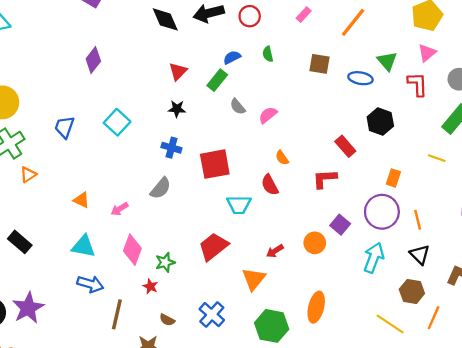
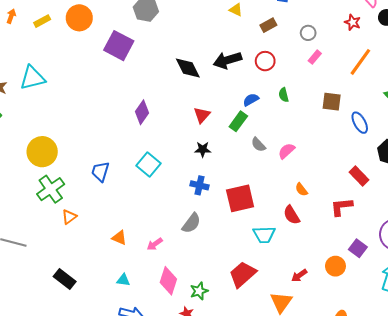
purple diamond: (93, 60) -> (142, 112), moved
blue ellipse: (360, 78) -> (360, 123), moved, turned 55
cyan triangle: (83, 246) -> (123, 280), size x0.6

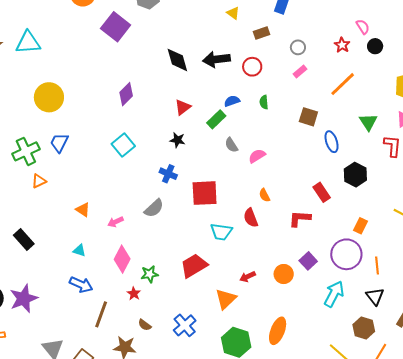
yellow circle: (42, 152) -> (49, 97), moved
blue trapezoid: (100, 171) -> (59, 143), moved

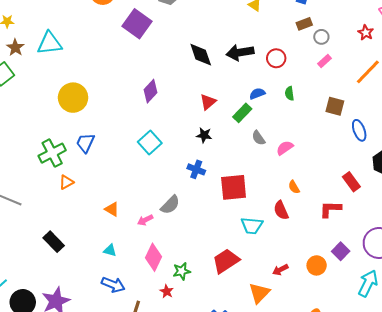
brown rectangle: (261, 33) -> (304, 24), moved
gray semicircle: (154, 208) -> (170, 205), moved

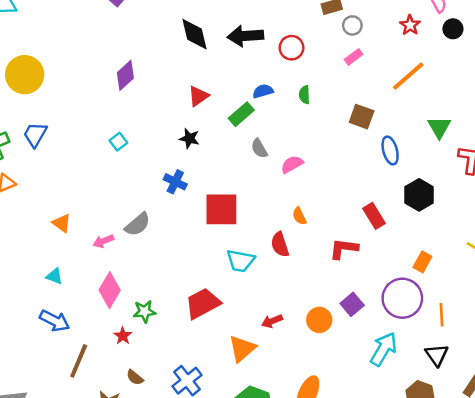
cyan square: (150, 142) -> (118, 142), size x0.6

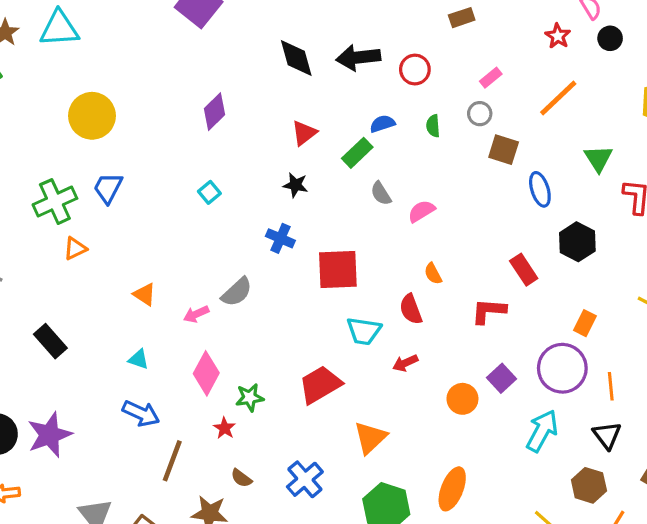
gray circle: (352, 25) -> (480, 114), moved
red arrow: (272, 321) -> (405, 363), moved

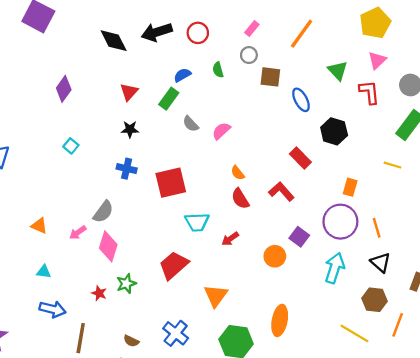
red semicircle: (411, 309) -> (240, 199), moved
red L-shape: (489, 311) -> (281, 192), turned 55
pink diamond: (206, 373) -> (108, 246), moved
red star: (225, 428) -> (99, 293), moved

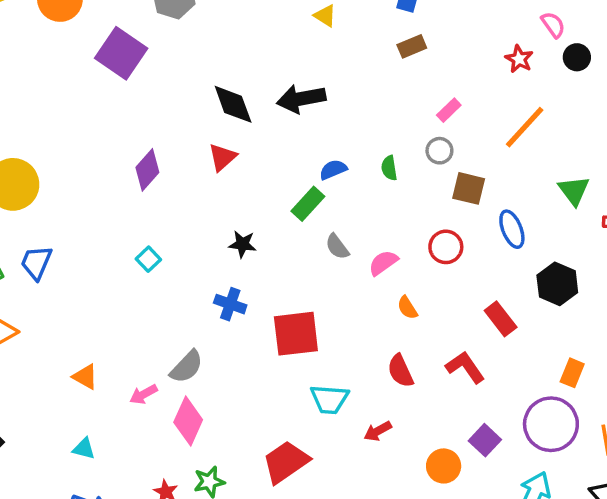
red circle: (198, 33) -> (446, 247), moved
red triangle: (129, 92) -> (222, 157), moved
orange semicircle: (238, 173) -> (407, 308), moved

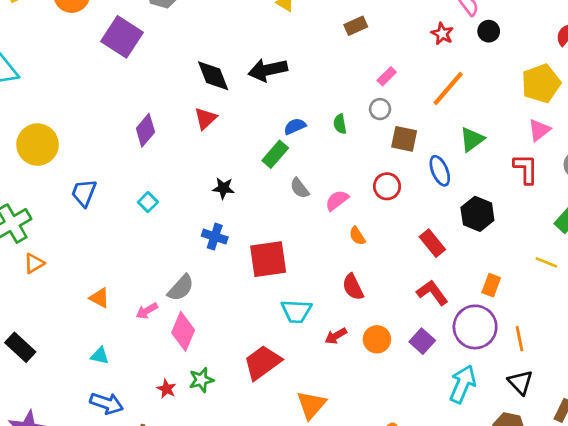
green triangle: (574, 191) -> (472, 139), moved, turned 32
blue trapezoid: (36, 263) -> (84, 193), moved
red L-shape: (465, 367) -> (432, 293), moved
orange circle: (444, 466) -> (377, 339), moved

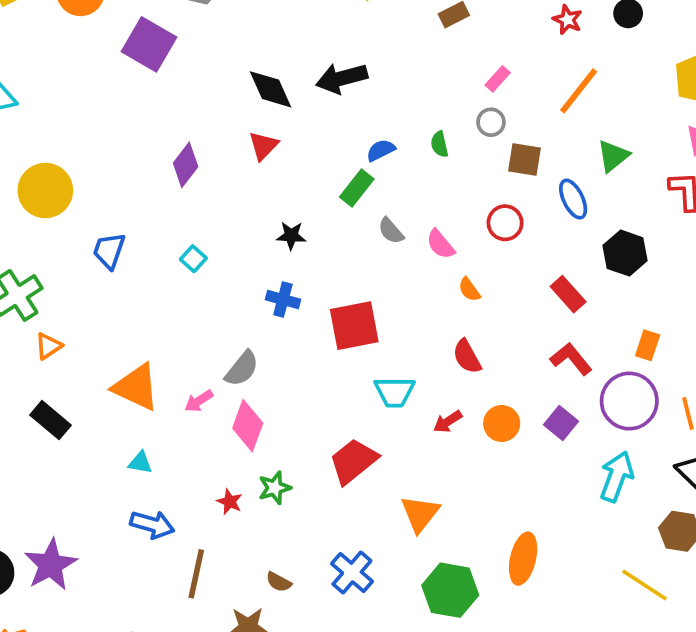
pink semicircle: (337, 200) -> (440, 244), turned -90
orange triangle: (99, 298) -> (136, 387), size x1.8
black rectangle: (20, 347) -> (51, 420), moved

